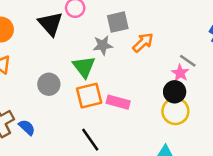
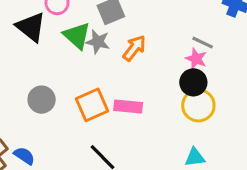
orange arrow: (143, 42) -> (134, 48), moved
gray star: (103, 45) -> (98, 42), turned 30
green triangle: (84, 67) -> (77, 36), moved

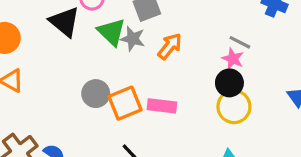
gray circle: (42, 100) -> (96, 94), moved

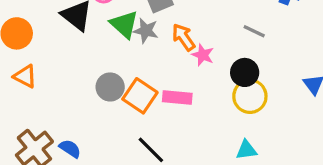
orange arrow: (170, 46) -> (184, 37), turned -72
pink star: (233, 59) -> (203, 55), moved
orange square: (125, 103) -> (140, 96), turned -32

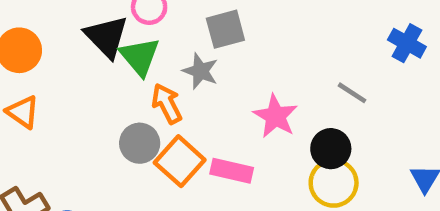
green triangle: (124, 24) -> (140, 57), moved
orange arrow: (184, 37) -> (167, 104), moved
pink star: (203, 55) -> (276, 116), size x1.4

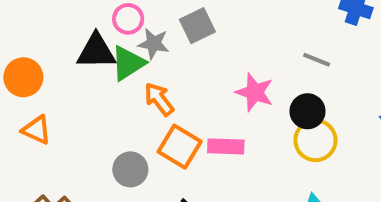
black triangle: (106, 37) -> (96, 51), turned -36
green triangle: (140, 57) -> (128, 63), turned 48
gray star: (200, 71) -> (154, 44), moved
gray circle: (140, 143) -> (130, 169), moved

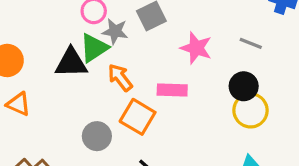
black triangle: (96, 51) -> (71, 63), moved
pink star: (255, 92) -> (196, 48), moved
pink rectangle: (226, 146) -> (172, 90), moved

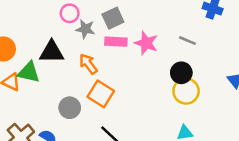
green triangle: (94, 48) -> (29, 72), moved, turned 45
pink rectangle: (172, 90) -> (116, 42), moved

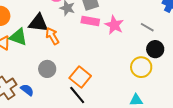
orange arrow: (88, 64) -> (52, 36), moved
black circle: (181, 73) -> (155, 49), moved
orange square: (101, 94) -> (80, 77), moved

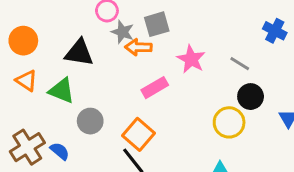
pink rectangle: (90, 21) -> (155, 88), moved, turned -42
orange arrow: (52, 36) -> (138, 47), moved, turned -60
green triangle: (18, 37) -> (62, 91), moved

